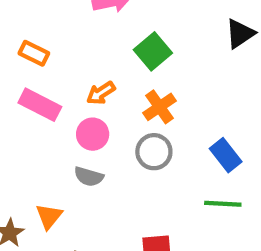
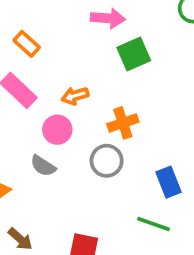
green square: (153, 51) -> (134, 54), moved

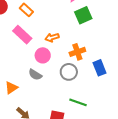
blue rectangle: (168, 182) -> (100, 68), moved
green line: (154, 224) -> (78, 102), moved

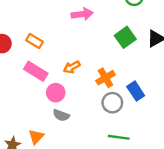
green square: (83, 15) -> (125, 37), moved
pink circle: (43, 55) -> (56, 93), moved
gray circle: (69, 72) -> (112, 103), moved

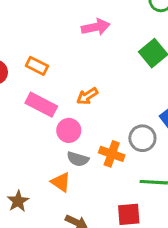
orange cross: (105, 78) -> (112, 154), moved, turned -36
orange triangle: (36, 137) -> (61, 182), moved, turned -35

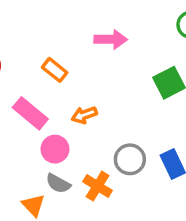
orange rectangle: (37, 66) -> (55, 70), moved
gray circle: (142, 138) -> (130, 159), moved

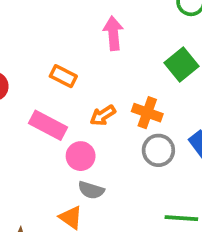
pink arrow: (111, 39) -> (113, 33), turned -84
orange cross: (98, 186) -> (147, 113), moved

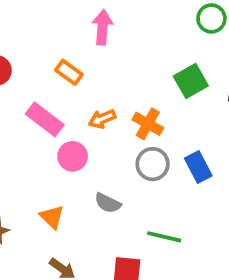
pink arrow: (113, 33) -> (102, 27), moved
gray semicircle: (91, 190) -> (108, 203), moved

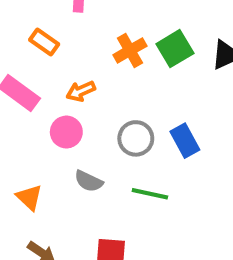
orange cross: (148, 124) -> (130, 50), moved, turned 32
pink circle: (73, 156) -> (66, 132), moved
green line: (164, 237) -> (150, 194), moved

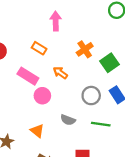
green square: (175, 49) -> (109, 63), moved
orange arrow: (81, 91) -> (60, 73), turned 64
pink circle: (66, 132) -> (42, 96), moved

